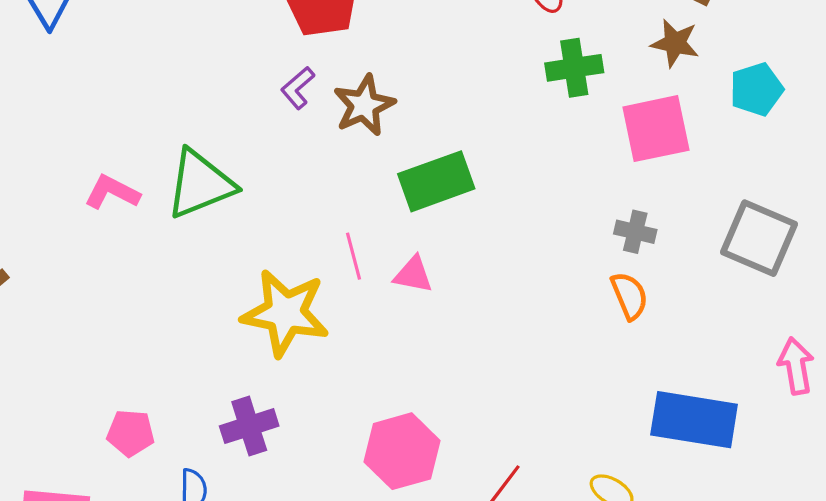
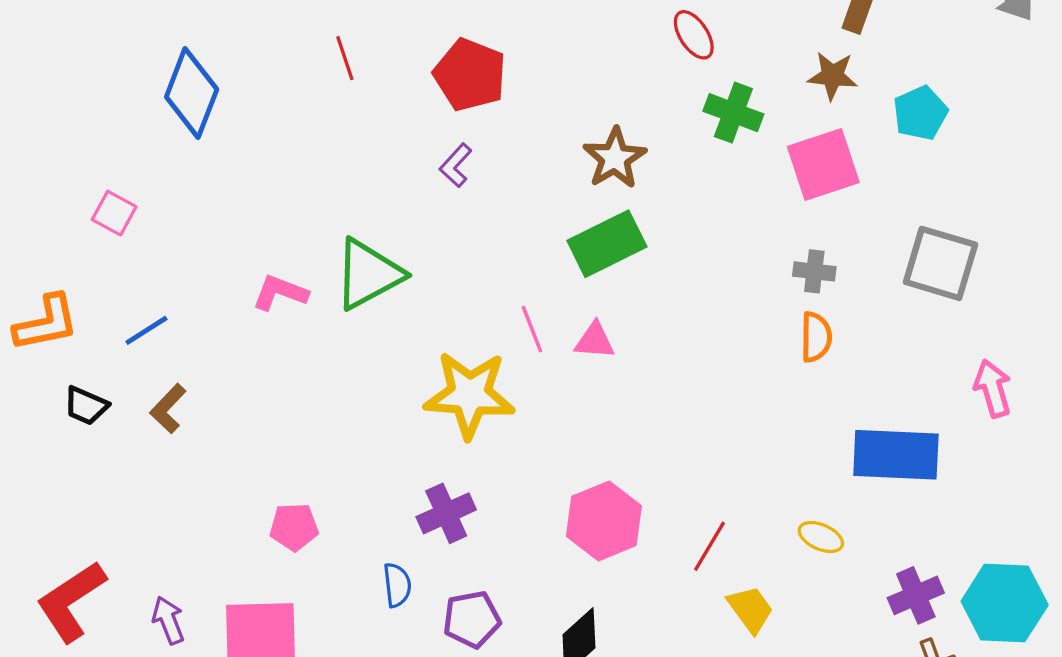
green cross: (574, 68) -> (733, 113), turned 36
brown star: (364, 105) -> (615, 158), moved
orange semicircle: (629, 296) -> (816, 337), turned 30
pink pentagon: (131, 433) -> (294, 527), moved

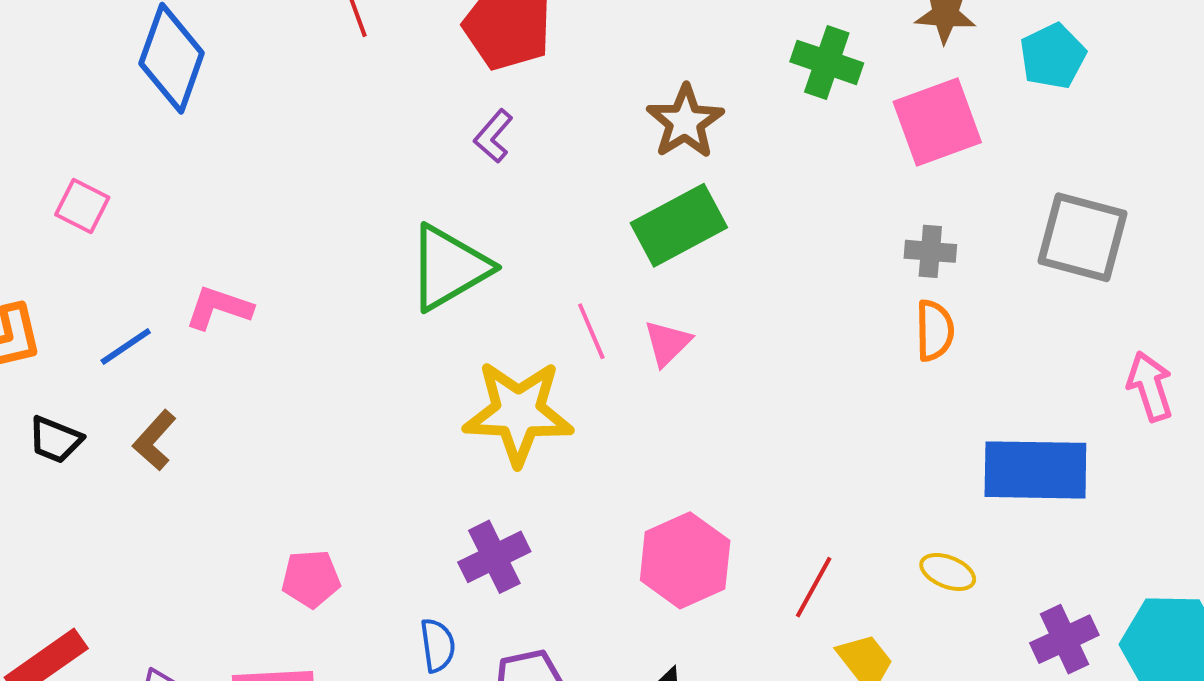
green triangle: (368, 274) -> (449, 268), moved
pink L-shape: (280, 293) -> (219, 308), moved
pink triangle: (595, 341) -> (667, 343), turned -48

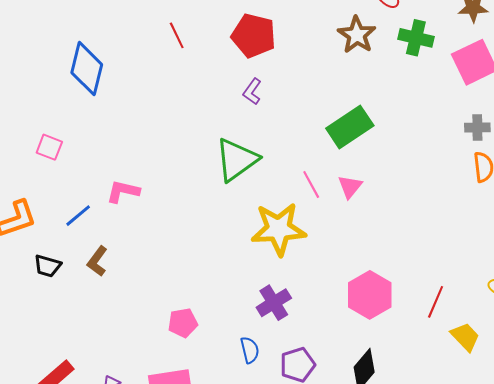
brown star: (685, 122) -> (357, 35), moved

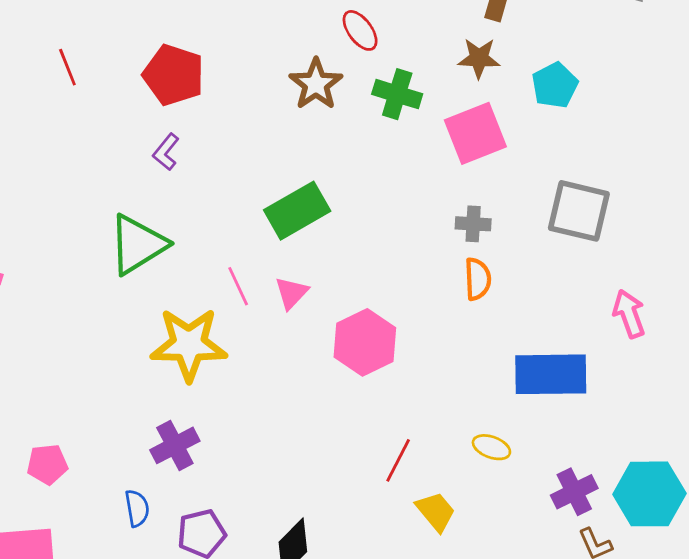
pink hexagon: (370, 295) -> (365, 342), moved

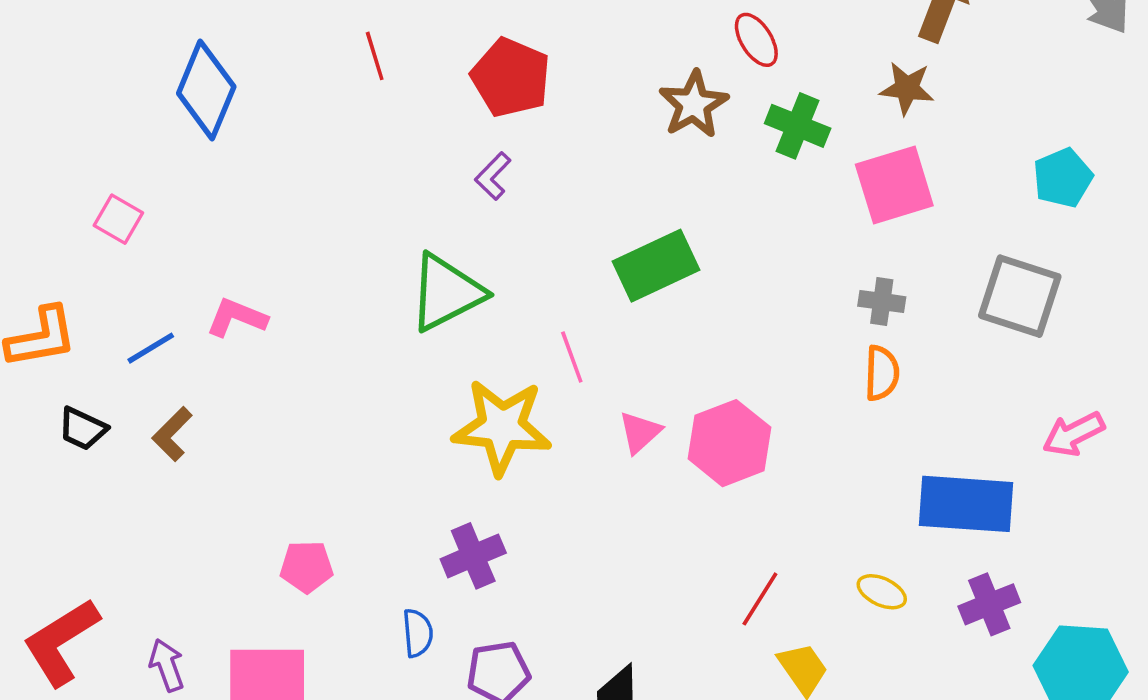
cyan pentagon: (555, 85) -> (1063, 178), moved
pink triangle: (291, 293) -> (640, 432), moved
pink arrow: (629, 314) -> (1073, 434), turned -102
purple cross: (574, 492) -> (989, 604), moved

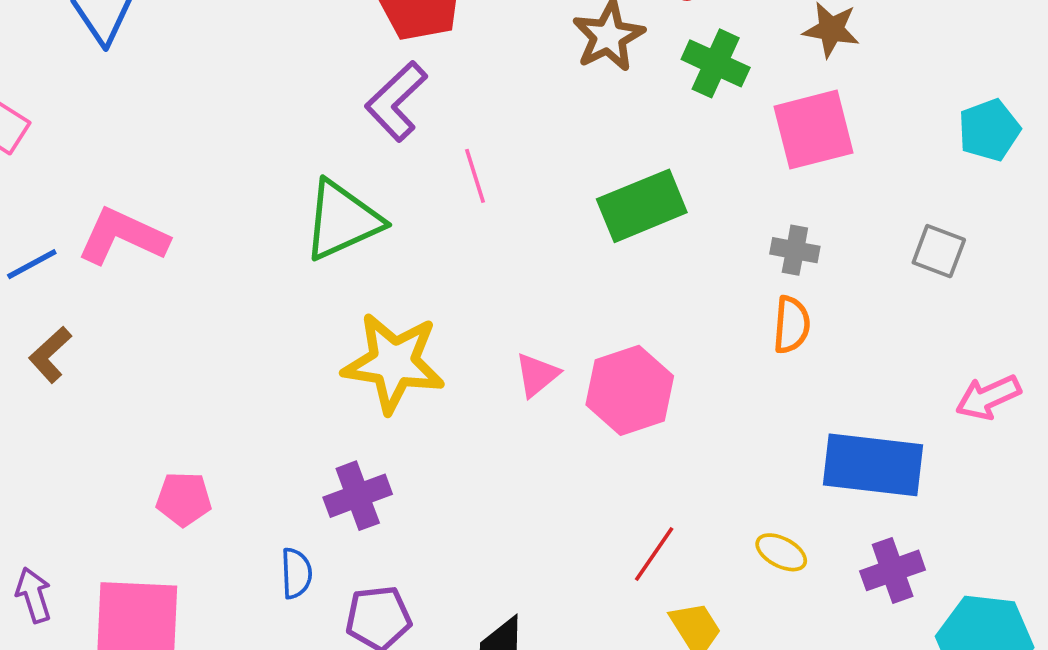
purple L-shape: (493, 176) -> (396, 101), size x1.6
green rectangle: (656, 266) -> (642, 206), moved
gray square: (1020, 296) -> (939, 251), size x0.6
pink L-shape: (237, 318) -> (123, 236), size x1.4
pink line: (572, 357) -> (475, 176), moved

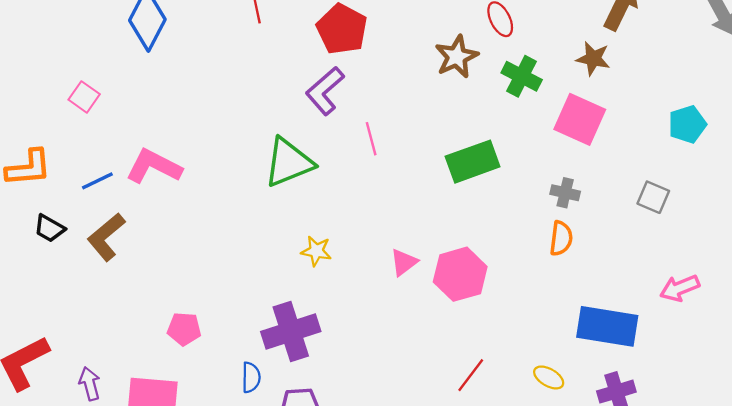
pink square: (813, 130) -> (580, 119), turned 36
brown L-shape: (50, 355) -> (106, 237), size x1.4
yellow star: (394, 363) -> (316, 251), size x0.5
purple cross: (358, 496) -> (291, 331), size x1.4

